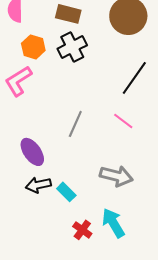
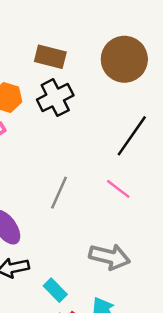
cyan rectangle: (66, 192) -> (55, 290), moved

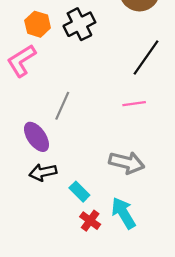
pink line: (118, 189) -> (134, 104), turned -45
gray line: (59, 193) -> (62, 106), moved

